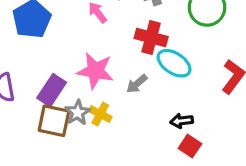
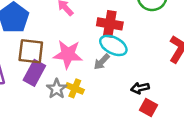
cyan ellipse: (174, 63) -> (113, 45), moved
brown square: (54, 121) -> (31, 51), moved

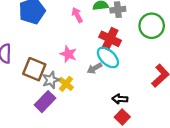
brown square: (31, 51) -> (34, 69), moved
pink star: (68, 54) -> (68, 54), size x0.7
purple rectangle: (34, 73) -> (45, 102), moved

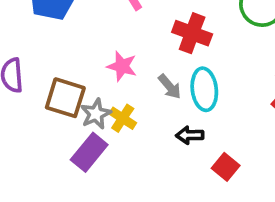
cyan ellipse: (108, 57) -> (204, 89), moved, turned 45
gray arrow: (94, 68) -> (170, 87), turned -96
black arrow: (120, 99) -> (190, 135), moved

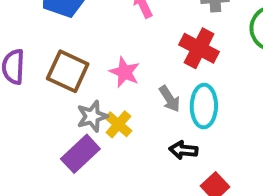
brown square: (65, 98) -> (68, 71), moved

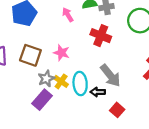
gray arrow: (170, 99) -> (110, 76), moved, size x1.6
cyan ellipse: (204, 106) -> (80, 84), moved

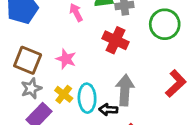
gray arrow: (110, 76) -> (125, 90), turned -140
gray star: (46, 79) -> (31, 88), moved

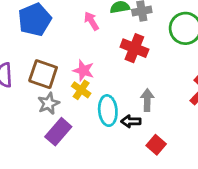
gray arrow: (125, 90) -> (147, 100), size x0.7
yellow cross: (64, 94) -> (81, 90), moved

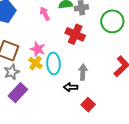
cyan ellipse: (108, 111) -> (54, 64), moved

